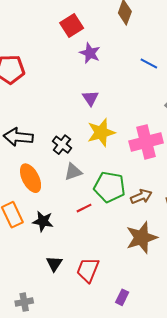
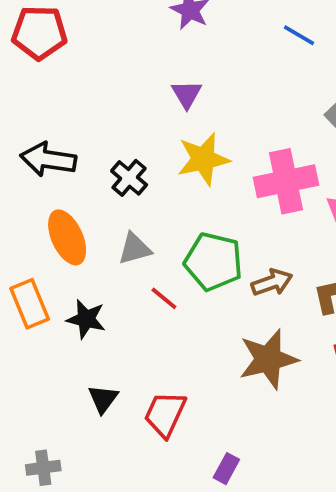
gray triangle: (73, 172) -> (135, 249), moved
red line: (84, 208) -> (164, 298), turned 63

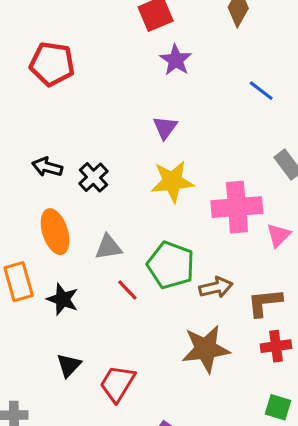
black arrow: (48, 159) -> (47, 167), size x0.7
black cross: (129, 178) -> (93, 177), moved

